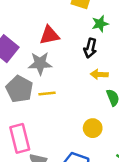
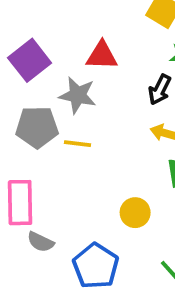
gray pentagon: (19, 89) -> (37, 127), turned 30

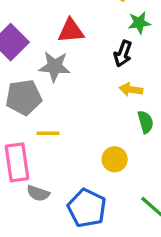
yellow line: (78, 144) -> (48, 133), moved

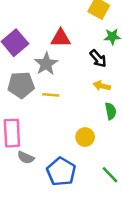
black arrow: (123, 54) -> (98, 59), turned -66
gray star: (55, 67) -> (46, 64), turned 30
yellow line: (48, 133) -> (51, 95), moved

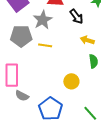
black arrow: (98, 59) -> (76, 16), moved

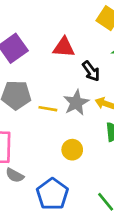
gray star: (43, 20) -> (76, 103), moved
yellow circle: (71, 81) -> (72, 150), moved

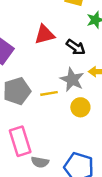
yellow circle: (72, 150) -> (80, 107), moved

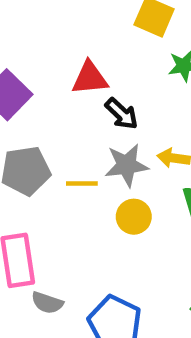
black arrow: (76, 47) -> (121, 114), moved
gray star: (72, 80) -> (126, 165), turned 30

